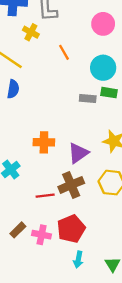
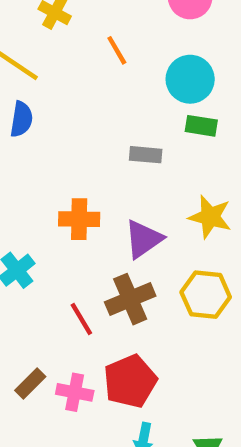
gray rectangle: (88, 99) -> (146, 155), moved
red line: (45, 196) -> (81, 319), turned 66

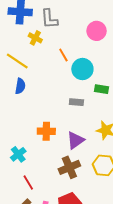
cyan circle: (190, 79) -> (82, 69), moved
red line: (81, 319) -> (28, 182), moved

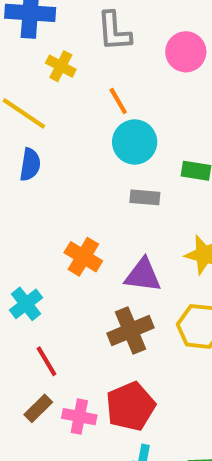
gray L-shape: (49, 19) -> (114, 31), moved
cyan circle: (82, 69) -> (135, 142), moved
orange cross: (46, 131) -> (83, 257), turned 30
purple triangle: (75, 140) -> (143, 275), turned 42

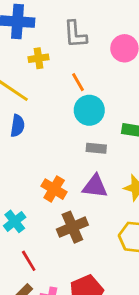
yellow cross: (61, 66) -> (39, 58), turned -36
purple triangle: (143, 275) -> (95, 186), moved
brown cross: (130, 331) -> (72, 227), moved

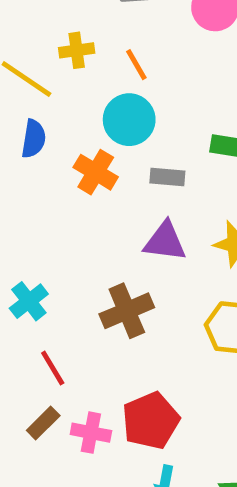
yellow cross: (39, 58) -> (77, 50), moved
cyan circle: (89, 110) -> (129, 120), moved
orange cross: (54, 189) -> (96, 172), moved

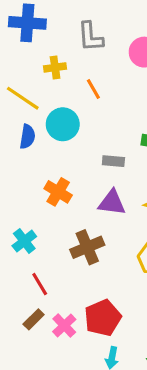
yellow cross: (77, 50) -> (55, 67), moved
cyan circle: (129, 120) -> (63, 124), moved
orange cross: (96, 172) -> (58, 192), moved
pink cross: (91, 433) -> (64, 326), turned 35

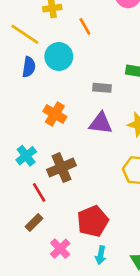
brown cross: (87, 247) -> (61, 168), moved
pink cross: (64, 326) -> (60, 249), moved

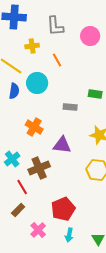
purple triangle: (101, 123) -> (62, 145), moved

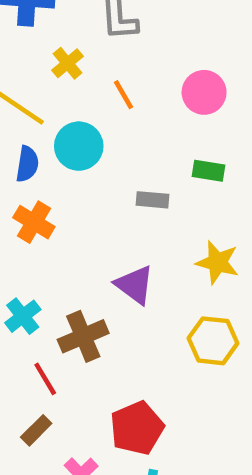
pink circle: (90, 36) -> (204, 92), moved
yellow cross: (32, 46) -> (68, 63), turned -32
orange cross: (34, 127) -> (34, 222), moved
purple triangle: (62, 145) -> (135, 285), turned 30

